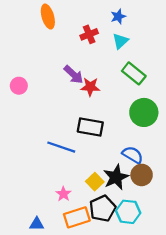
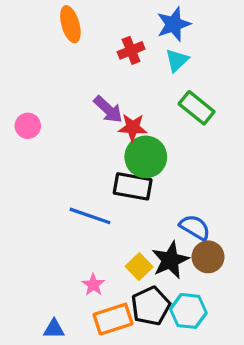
blue star: (118, 17) -> (174, 24), size x1.5
green circle: (144, 112) -> (146, 157), moved

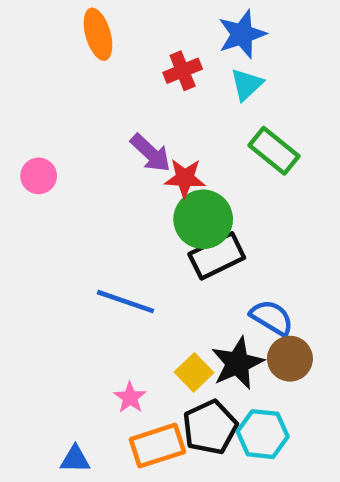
black rectangle: (133, 186) -> (217, 256), moved, turned -36

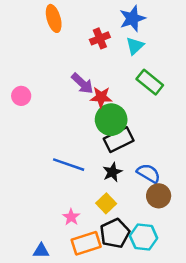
black star: (237, 363) -> (112, 172), moved, size x0.7

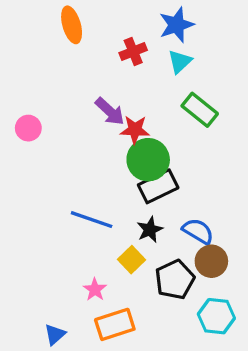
yellow square: (106, 203) -> (131, 260), moved
black pentagon: (115, 233) -> (175, 280), moved
cyan hexagon: (144, 237) -> (216, 316), moved
blue triangle: (41, 251) -> (55, 334), turned -42

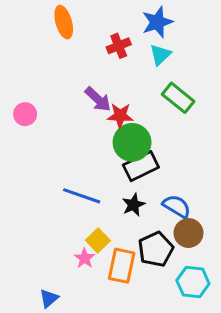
yellow square: (131, 260) -> (98, 240), moved
orange rectangle: (115, 324) -> (122, 266), moved, turned -60

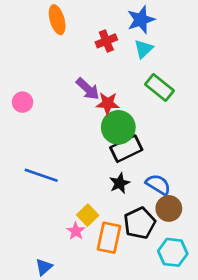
blue line: (82, 196) -> (41, 175), moved

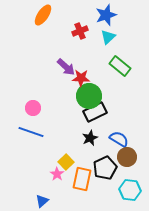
orange ellipse: (57, 20) -> (43, 15), turned 50
pink circle: (23, 102) -> (33, 108), moved
blue triangle: (44, 267) -> (42, 201), moved

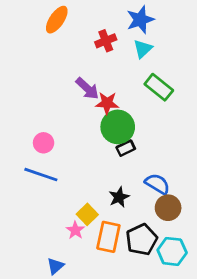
black rectangle: (95, 112) -> (126, 148), size x0.6
black star: (90, 138) -> (119, 197), moved
black pentagon: (105, 168) -> (142, 240), moved

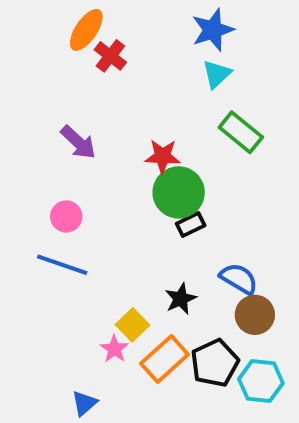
red cross: (106, 41) -> (110, 56), moved, turned -30
purple arrow: (87, 88) -> (78, 142), moved
orange rectangle: (108, 237) -> (165, 359), turned 36

